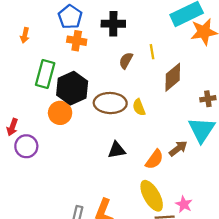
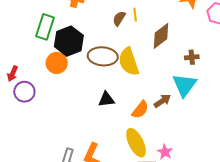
yellow line: (152, 52) -> (135, 15), moved
yellow semicircle: (139, 107) -> (129, 62), size x1.8

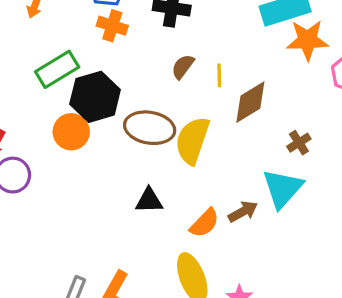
yellow line: (135, 15) -> (219, 75), moved
green rectangle: (45, 27) -> (57, 69), turned 35
brown cross: (192, 57) -> (299, 143), turned -32
yellow semicircle: (129, 62) -> (192, 140), turned 32

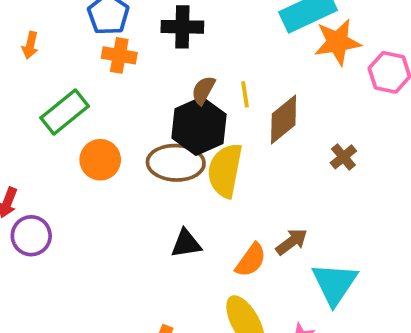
black hexagon: (95, 97) -> (199, 126), moved
orange circle: (71, 132) -> (100, 160), moved
cyan triangle: (283, 188) -> (335, 284), moved

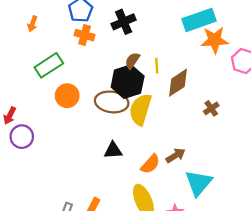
black cross: (182, 27) -> (124, 22), turned -30

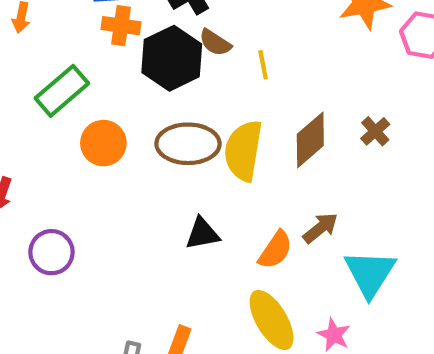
brown semicircle: (132, 61) -> (215, 43), moved, turned -84
black hexagon: (128, 82) -> (172, 58), moved
brown diamond: (178, 83) -> (310, 140), moved
purple circle: (22, 137) -> (51, 252), moved

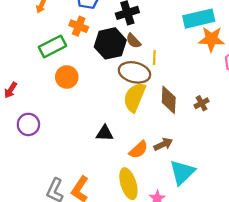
orange cross: (121, 26) -> (79, 26), moved
brown diamond: (310, 140) -> (169, 100), turned -60
brown ellipse: (188, 144) -> (134, 72), moved

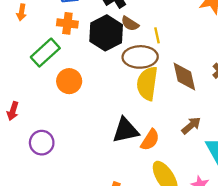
black triangle: (105, 133) -> (126, 130), size x1.4
orange semicircle: (139, 150) -> (150, 140), moved

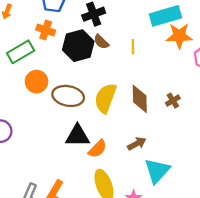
yellow line: (157, 35) -> (133, 47), moved
brown ellipse: (140, 57) -> (68, 96), moved

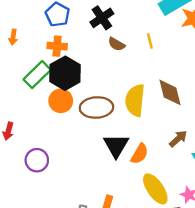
black hexagon: (78, 46) -> (65, 73), moved
black triangle: (77, 136) -> (116, 146), turned -45

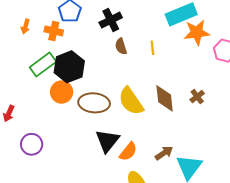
brown semicircle: (117, 44) -> (121, 46), turned 35
orange cross: (57, 46) -> (54, 31), moved
yellow semicircle: (135, 100) -> (131, 101), turned -48
brown arrow: (178, 139) -> (164, 153), moved

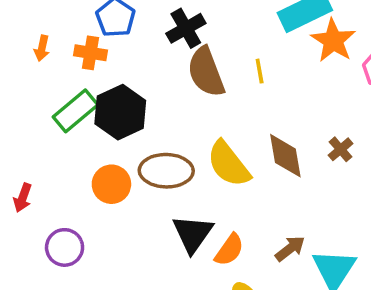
orange star: (197, 32) -> (333, 41), turned -30
brown semicircle: (121, 46) -> (206, 72), size x1.8
orange circle: (62, 92) -> (111, 184), moved

